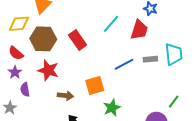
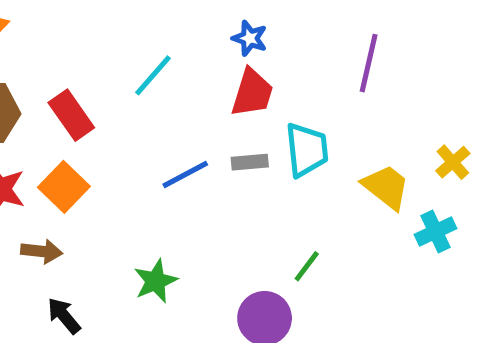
red trapezoid: (139, 30) -> (252, 93), moved
orange square: (95, 85) -> (64, 187), moved, turned -30

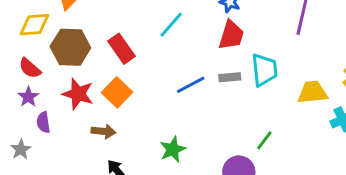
yellow trapezoid: (386, 187) -> (312, 92), turned -44

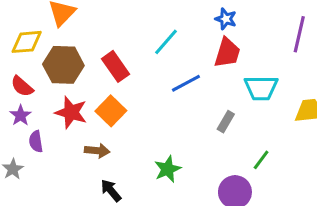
cyan trapezoid: (264, 70) -> (261, 88), turned 96
gray rectangle: (230, 77) -> (226, 122), moved, turned -55
blue line: (191, 85) -> (186, 83), moved

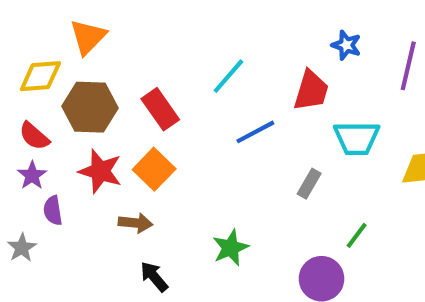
blue star: (226, 19) -> (346, 45), moved

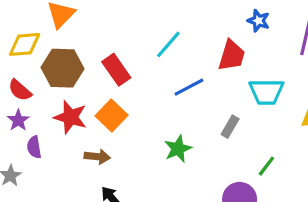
green star: (231, 248) -> (178, 149), moved

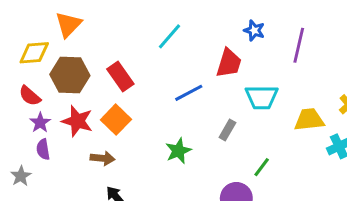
cyan line: (168, 44) -> (169, 36), moved
purple star: (18, 120) -> (40, 123), moved

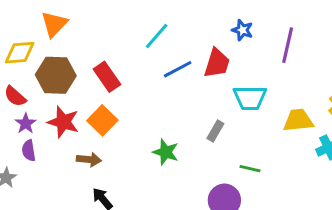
blue line: (189, 93) -> (178, 69), moved
green star: (178, 151) -> (166, 152), turned -30
green line: (262, 167) -> (250, 169), turned 66

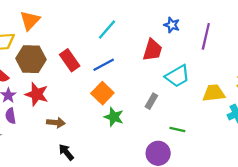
blue line: (178, 69) -> (104, 65), moved
cyan trapezoid: (250, 98) -> (177, 76), turned -30
orange square: (102, 120) -> (102, 93), moved

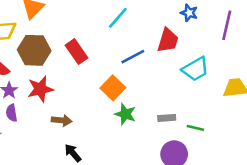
blue line: (104, 65) -> (133, 57), moved
red star: (37, 94) -> (40, 89), turned -30
gray rectangle: (151, 101) -> (167, 118), moved, turned 56

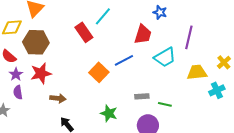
purple line: (227, 25) -> (189, 37), moved
red rectangle: (77, 52) -> (84, 32), moved
blue line: (133, 57) -> (124, 60), moved
green star: (125, 114) -> (109, 113), moved

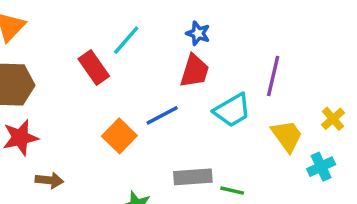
blue star: (160, 12) -> (198, 33), moved
yellow trapezoid: (197, 72) -> (287, 136), turned 60
gray rectangle: (142, 96) -> (193, 177), size x1.5

